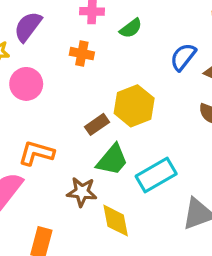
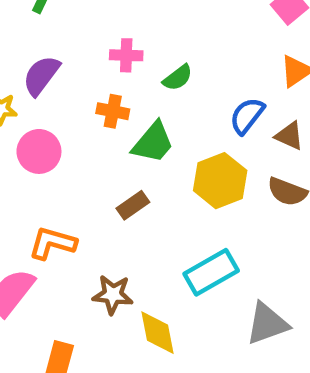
yellow hexagon: (134, 106) -> (220, 181), moved
green trapezoid: (112, 160) -> (153, 143), moved

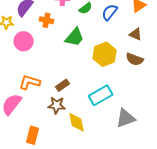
orange cross: (113, 111) -> (47, 20), moved
blue semicircle: (247, 116) -> (110, 12), moved
brown rectangle: (133, 205) -> (63, 85), moved

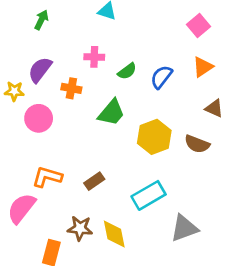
brown triangle: (136, 34) -> (214, 108), moved
brown star: (57, 105) -> (80, 228), moved

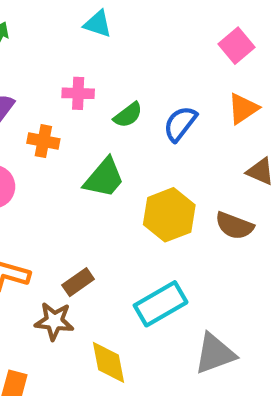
brown star: (80, 228) -> (54, 321), moved

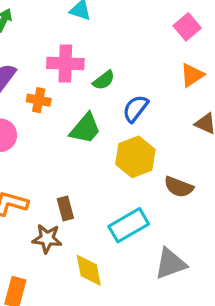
pink cross: (78, 93) -> (65, 64), size x1.5
blue semicircle: (180, 124) -> (135, 109), moved
brown semicircle: (234, 226) -> (179, 187), moved
brown rectangle: (78, 282) -> (65, 209), turned -70

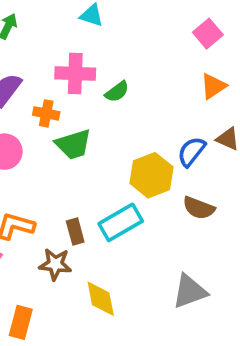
blue semicircle: (135, 109) -> (191, 152), moved
green trapezoid: (85, 129) -> (73, 144), moved, turned 33
cyan rectangle: (129, 225) -> (121, 222), moved

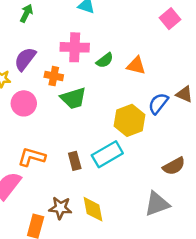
orange triangle: (213, 86) -> (136, 66), moved, turned 48
brown semicircle: (199, 208) -> (174, 166), moved, turned -50
brown star: (55, 264) -> (60, 208), moved

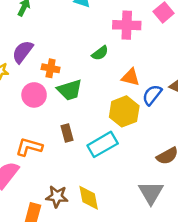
pink cross: (75, 47) -> (127, 25), moved
orange triangle: (136, 66) -> (131, 77), moved
pink circle: (24, 103) -> (34, 95), moved
brown rectangle: (75, 161) -> (67, 133), moved
gray triangle: (157, 204) -> (151, 193), turned -40

